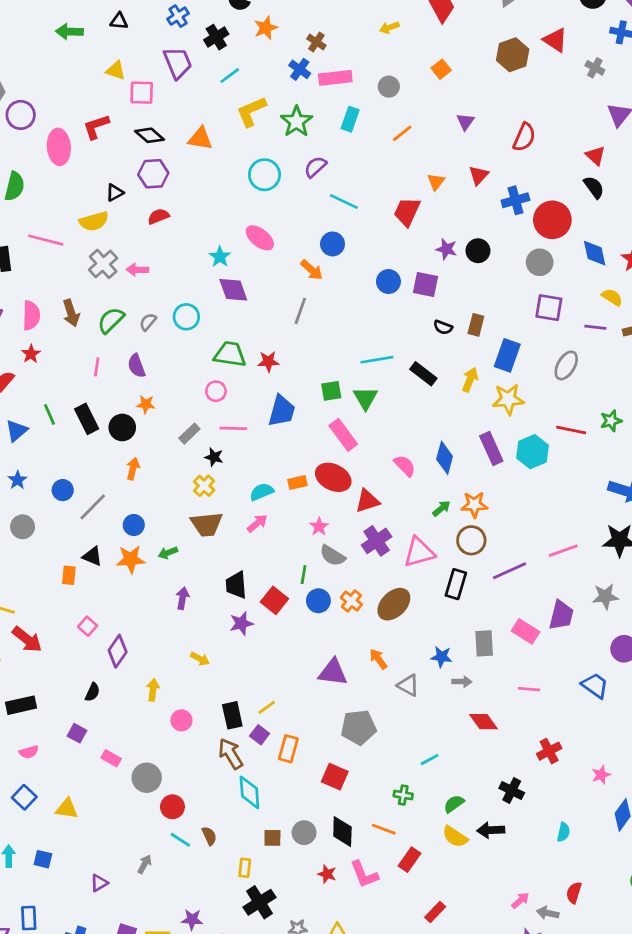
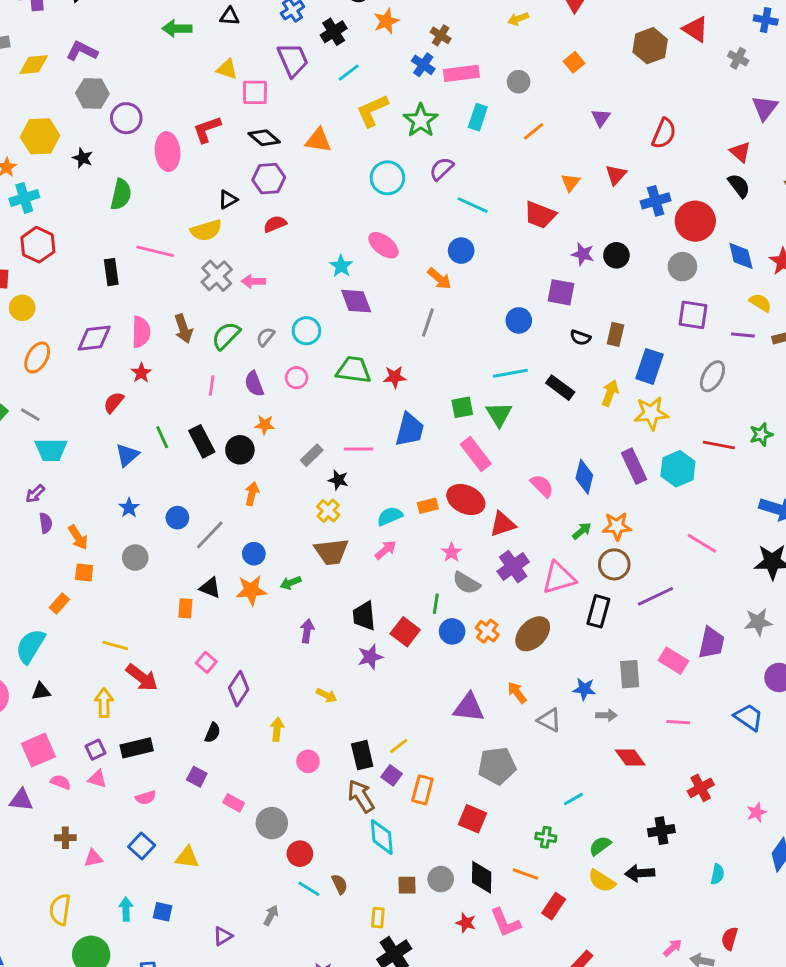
red trapezoid: (407, 212) -> (540, 215), turned -92
blue circle: (388, 282) -> (519, 320), moved
pink circle: (216, 391) -> (297, 378), moved
pink line: (563, 551) -> (702, 543), moved, turned 52
black cross: (512, 791) -> (661, 831), turned -35

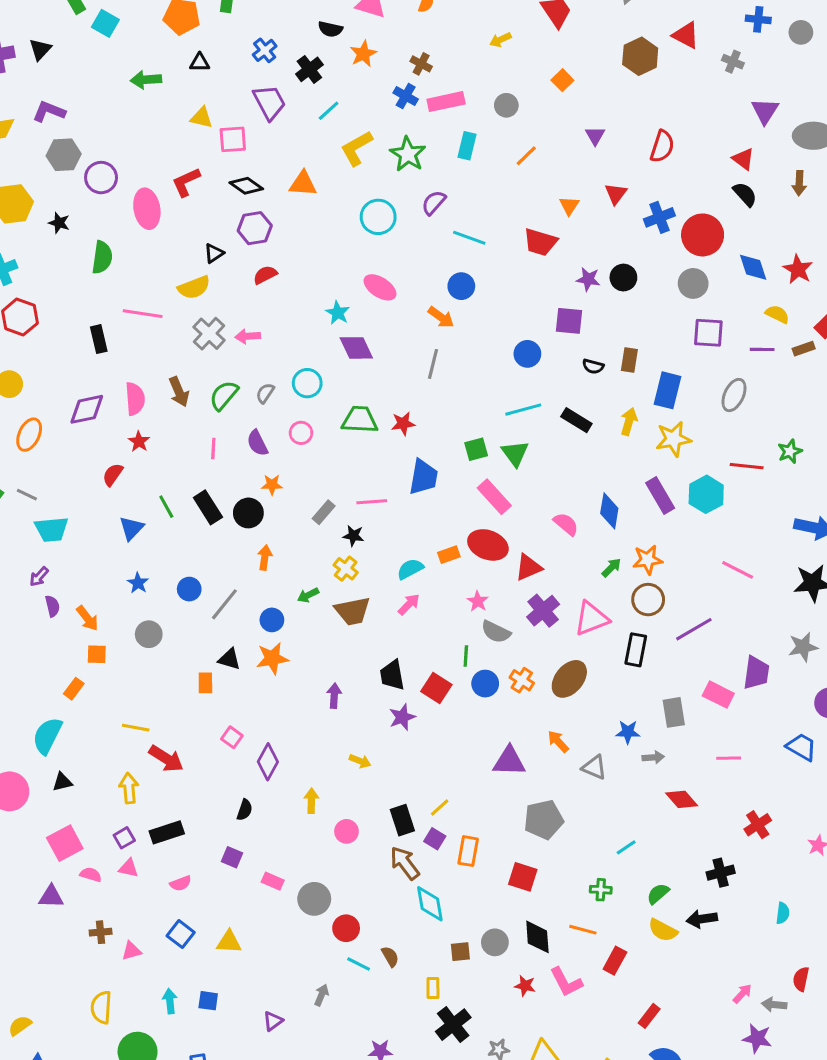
green arrow: (291, 583) -> (308, 595), moved

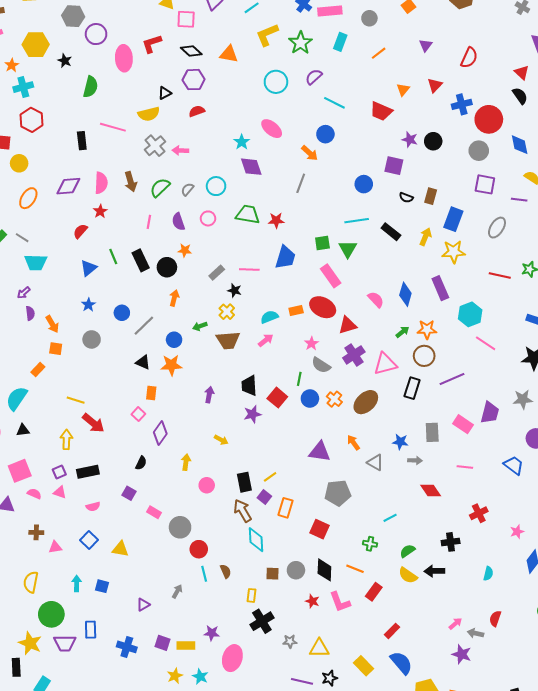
cyan hexagon: (706, 494) -> (470, 314), moved
orange rectangle: (205, 683) -> (151, 393), moved
cyan line: (359, 964) -> (204, 574), turned 42

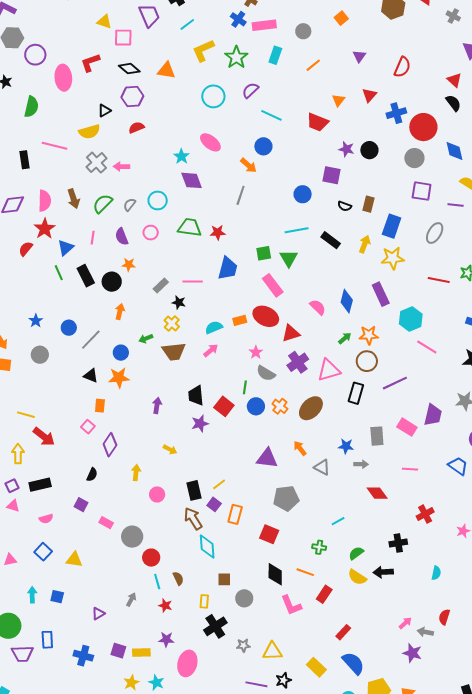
red star: (100, 211) -> (45, 229), size x1.5
blue triangle: (88, 268) -> (66, 248), moved
gray circle: (296, 570) -> (244, 598), moved
red star: (312, 601) -> (165, 605), moved

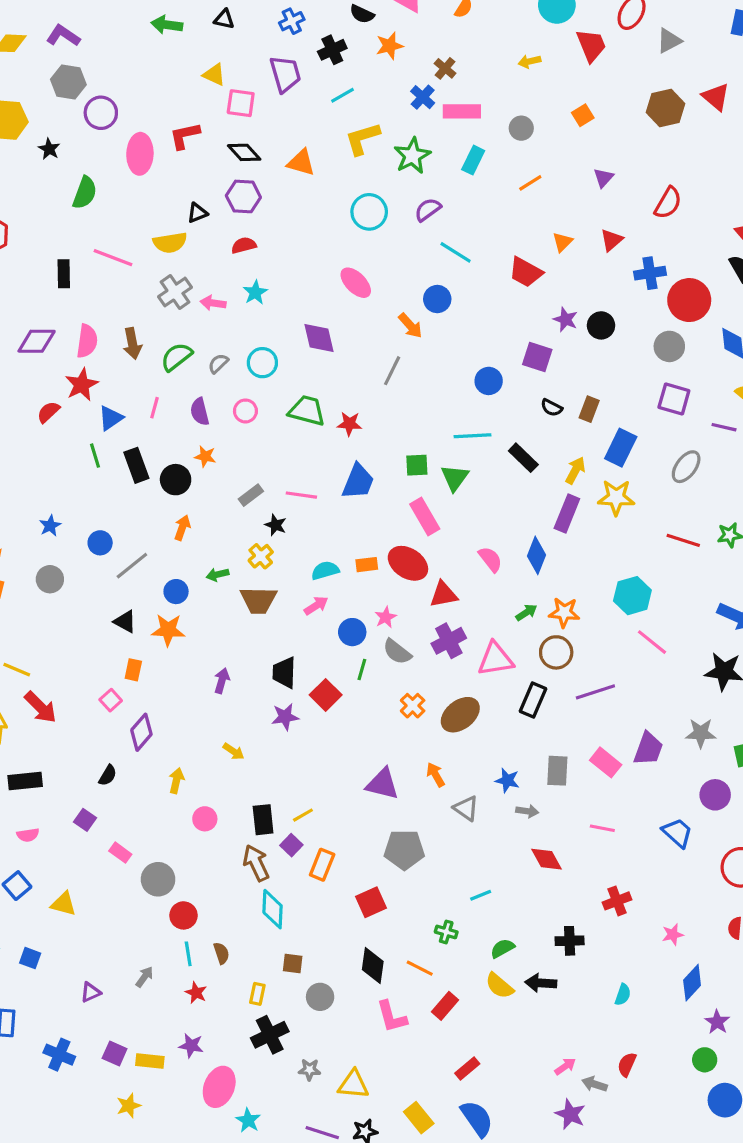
cyan star: (181, 156) -> (255, 292), moved
purple rectangle: (381, 294) -> (567, 513), moved, turned 40
blue circle: (256, 406) -> (352, 632), moved
red square: (269, 534) -> (371, 902), turned 36
cyan star: (156, 682) -> (248, 1120), moved

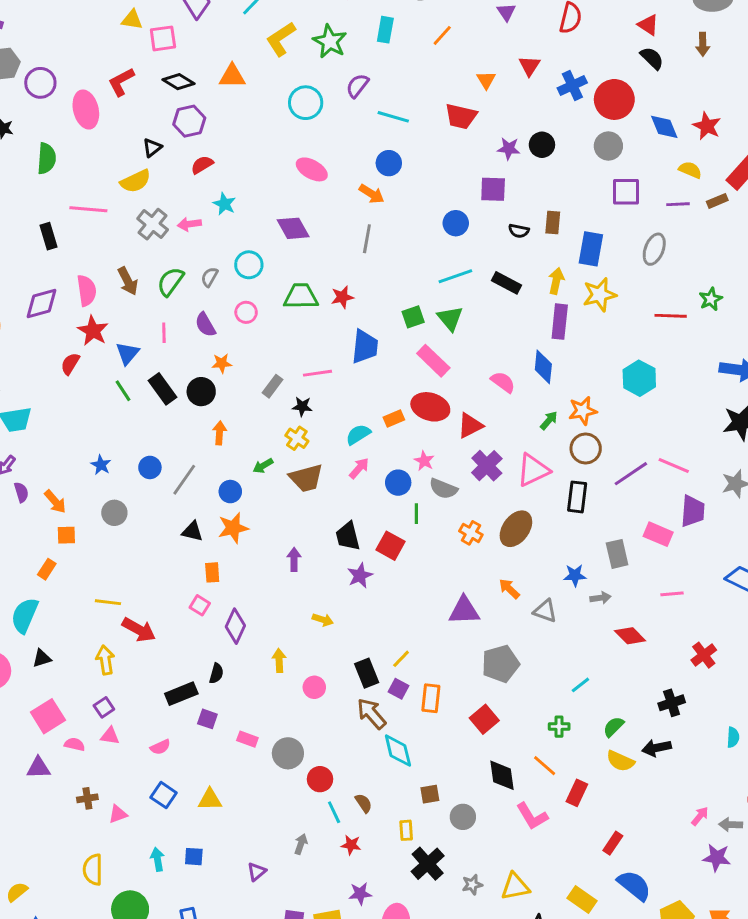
pink line: (652, 642) -> (674, 465), moved
black rectangle: (25, 781) -> (181, 694), moved
orange line: (420, 968) -> (545, 766), turned 30

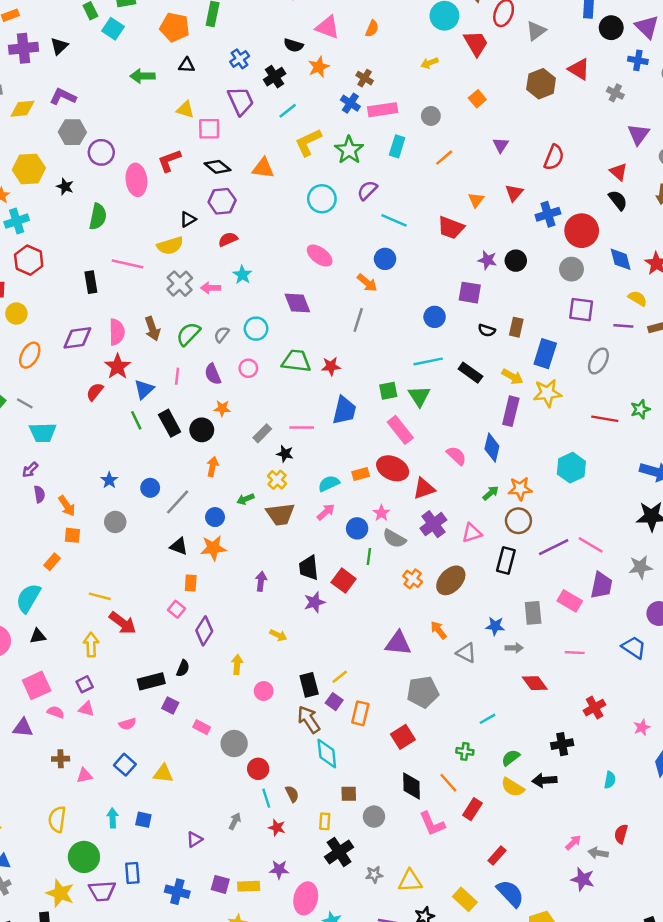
yellow arrow: (556, 281) -> (512, 377), turned 100
pink triangle: (533, 470) -> (472, 533), size x0.7

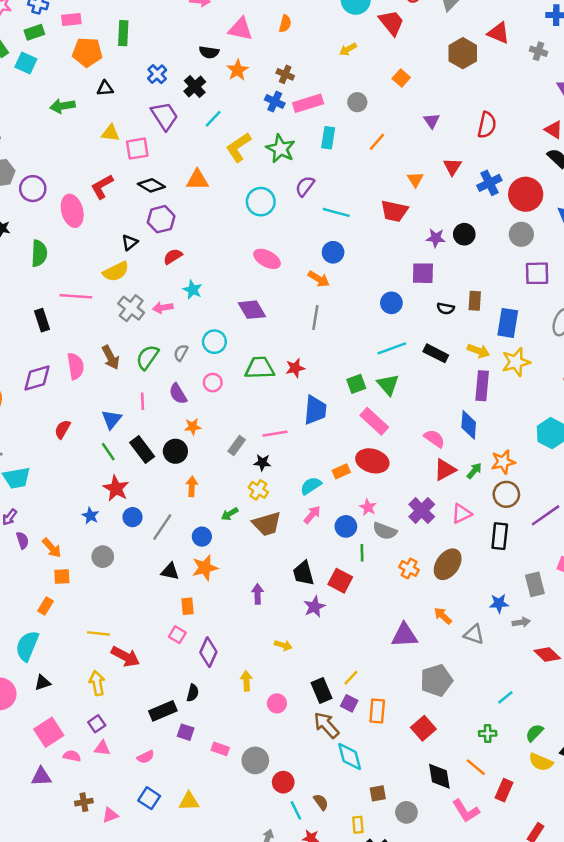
red star: (118, 367) -> (116, 488), moved
red triangle: (424, 489) -> (445, 470), moved

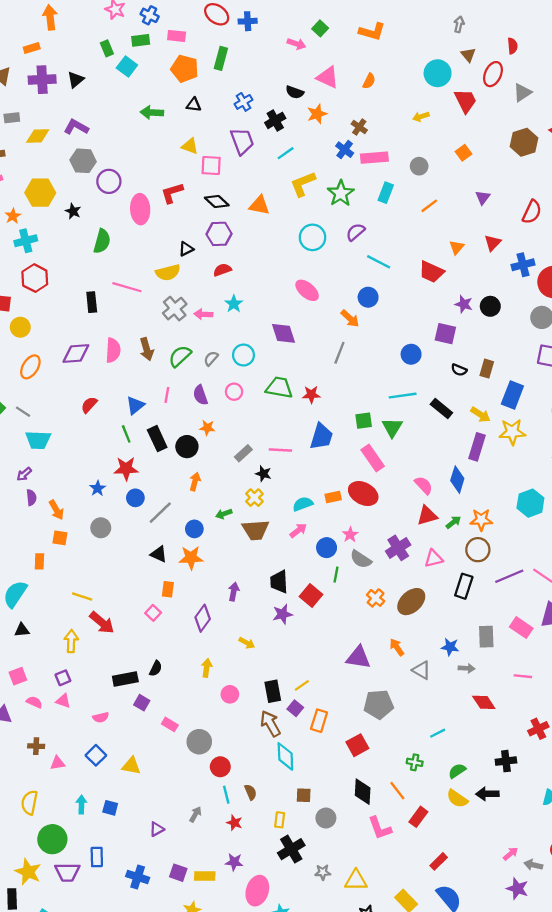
red star: (116, 488) -> (126, 469), turned 30
orange rectangle: (45, 606) -> (39, 561), turned -42
purple diamond: (208, 652) -> (203, 618), moved
pink square: (49, 732) -> (18, 676), size x0.7

